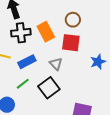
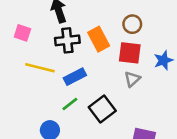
blue star: (98, 62) -> (163, 60), moved
gray triangle: (56, 64) -> (132, 79), moved, turned 32

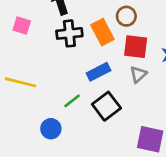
brown circle: (132, 24) -> (126, 16), moved
yellow line: (40, 68) -> (20, 82), moved
blue rectangle: (75, 77) -> (99, 72), moved

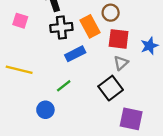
blue rectangle: (99, 72) -> (75, 54), moved
black square: (106, 106) -> (111, 88), moved

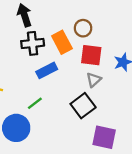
blue circle: (45, 110) -> (16, 128), size x1.5

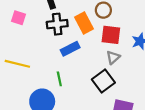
green line: (35, 103) -> (59, 79), turned -64

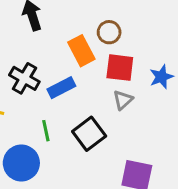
black cross: (57, 24) -> (24, 78), moved, turned 36
black square: (103, 81) -> (89, 134), moved

